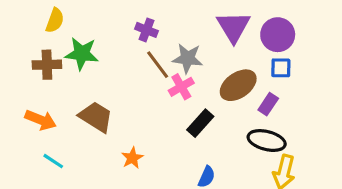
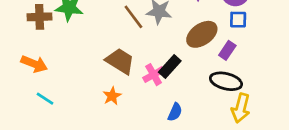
pink cross: (181, 87) -> (154, 75), moved
brown trapezoid: (96, 117) -> (120, 61), moved

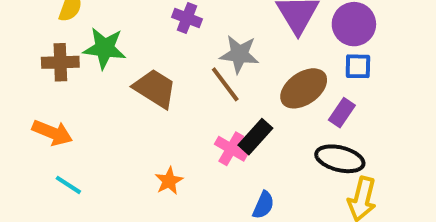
brown line: (133, 17) -> (225, 84), moved
brown trapezoid: (120, 61) -> (155, 88), moved
pink cross: (154, 75) -> (231, 149), turned -30

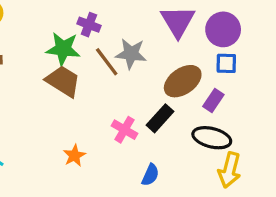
green star: (105, 48) -> (63, 49), moved
brown line: (225, 84) -> (107, 62), moved
black rectangle: (255, 137) -> (160, 118), moved

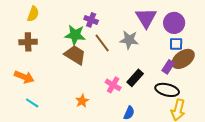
gray star: (131, 54) -> (129, 40), moved
brown ellipse: (183, 81) -> (183, 59), moved

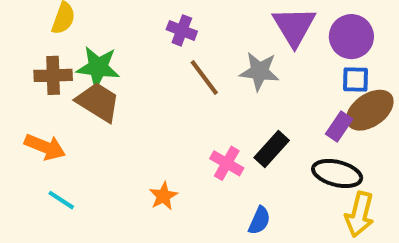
green star: (75, 35) -> (98, 67), moved
brown trapezoid: (75, 55) -> (98, 102), moved

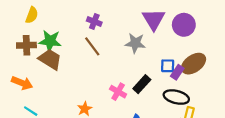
brown line: (204, 77) -> (92, 46), moved
blue square: (355, 80) -> (168, 66), moved

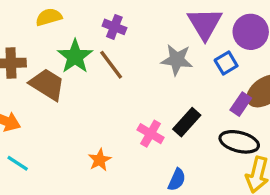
yellow semicircle: (32, 15) -> (49, 17), moved, turned -126
green star: (50, 41) -> (75, 56), moved, turned 30
blue square: (168, 66) -> (226, 63), moved, turned -32

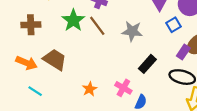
gray star: (177, 60) -> (132, 31), moved
brown trapezoid: (47, 84) -> (55, 60), moved
pink cross: (151, 134) -> (123, 88), moved

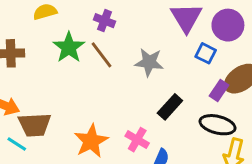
blue square: (174, 25) -> (206, 53), turned -32
brown trapezoid: (55, 60) -> (35, 125), moved, turned 145
orange star: (90, 89) -> (91, 141), size x1.6

